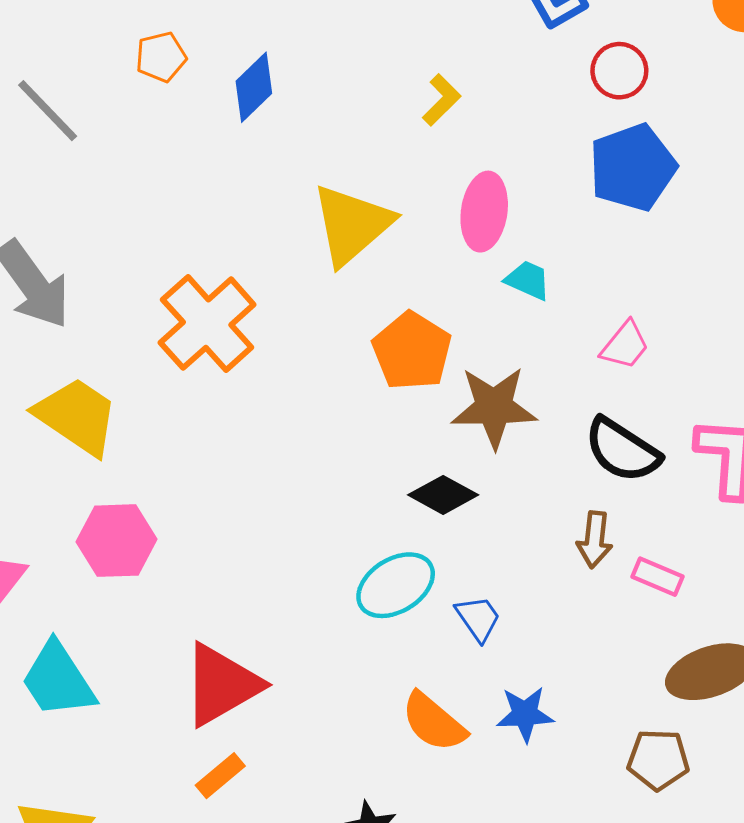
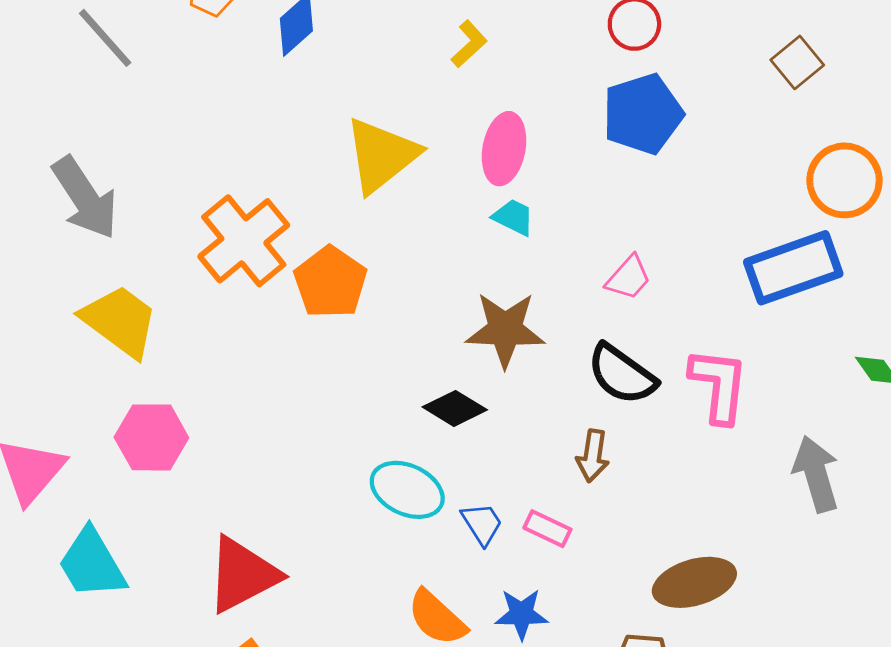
cyan trapezoid: (528, 280) -> (514, 217), moved
orange pentagon: (412, 351) -> (330, 282), moved
pink rectangle: (658, 577) -> (547, 529), moved
cyan ellipse: (396, 585) -> (407, 490), turned 54

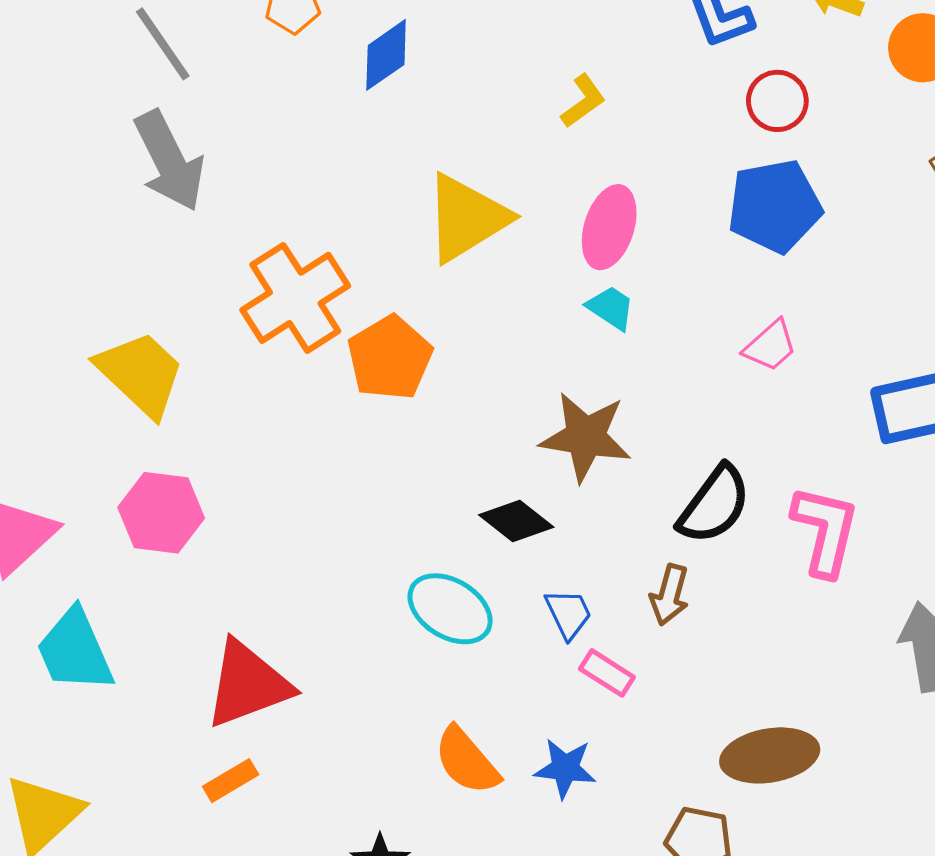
gray arrow: (85, 198) -> (169, 161), moved
pink trapezoid: (629, 278) -> (770, 346), moved
black semicircle: (622, 374) -> (714, 505), turned -96
blue trapezoid: (482, 524) -> (568, 614), moved

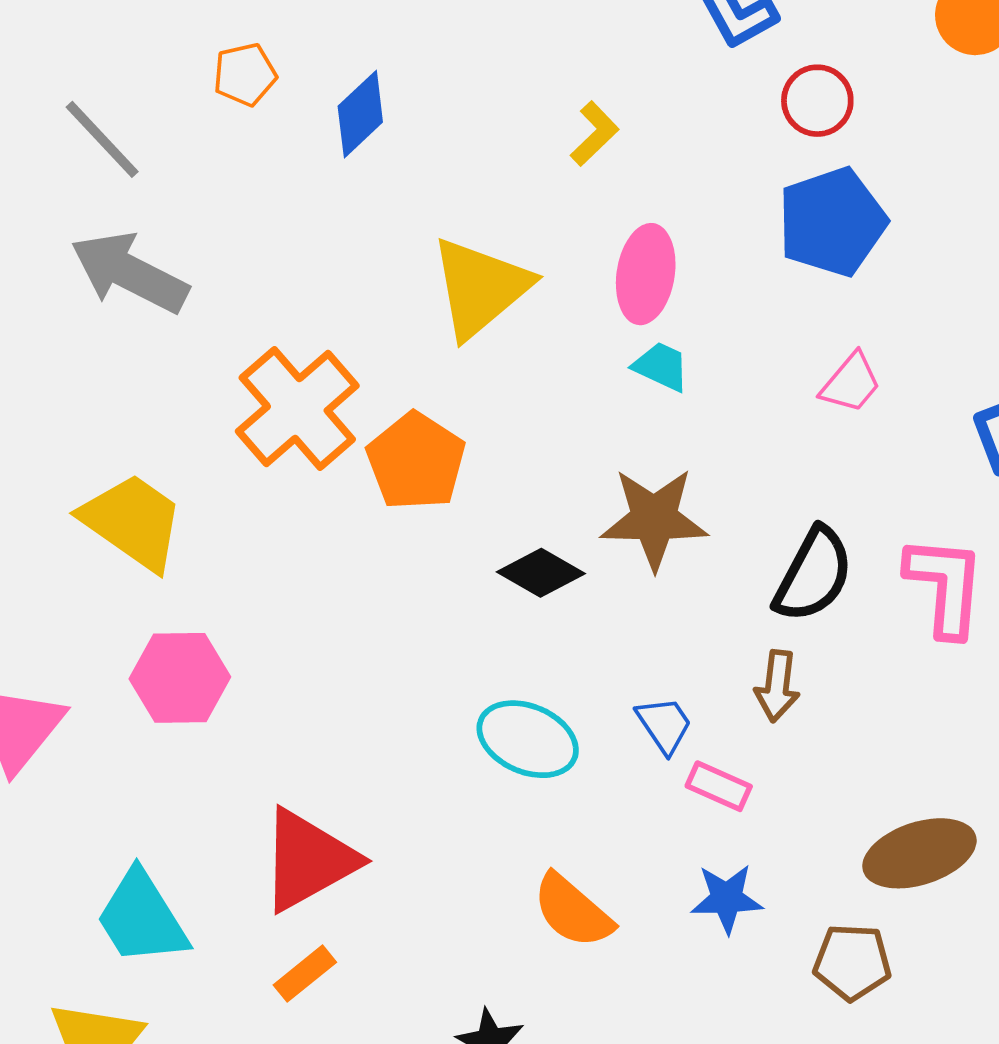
gray arrow: (169, 161) -> (130, 273), turned 152
black diamond: (516, 521) -> (541, 573), moved
cyan trapezoid: (75, 651) -> (142, 918), moved
blue star: (565, 768) -> (727, 899), moved

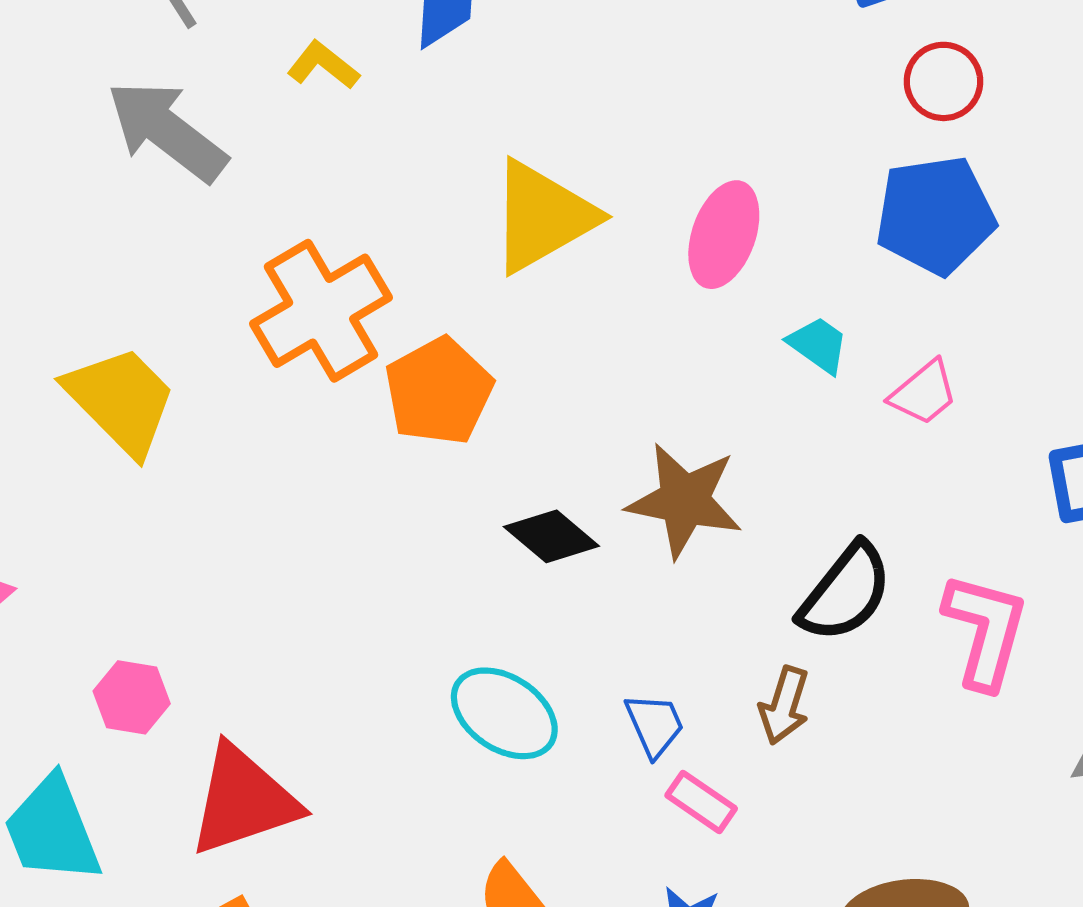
yellow L-shape: (594, 134) -> (323, 65), moved, turned -108
cyan trapezoid: (661, 366) -> (818, 345), moved
pink hexagon: (180, 678) -> (132, 697), moved, size x0.7

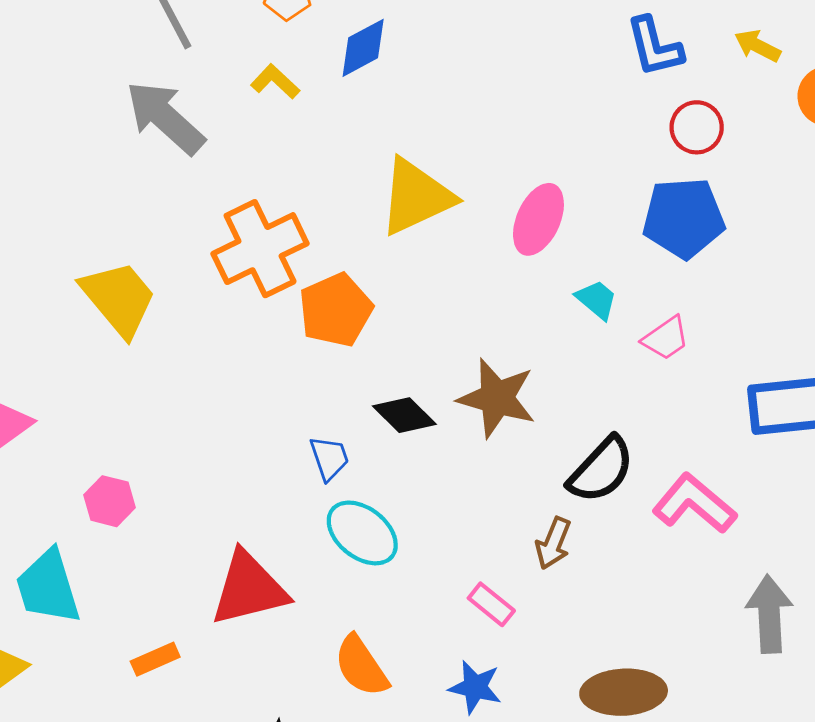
pink L-shape: (985, 631) -> (694, 504), turned -70
blue trapezoid: (655, 725) -> (329, 458), moved
red triangle: (243, 800) -> (249, 589), moved

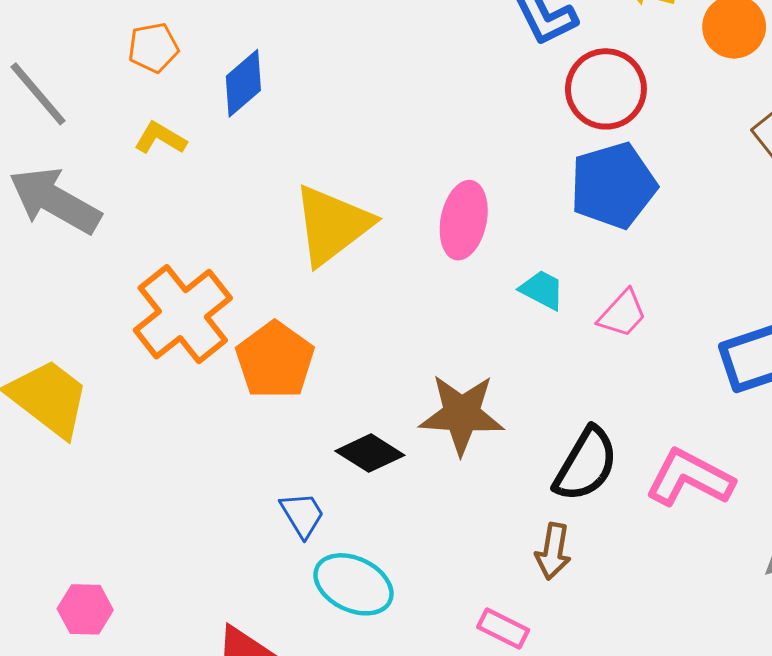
red circle: (697, 127) -> (606, 89), size x1.4

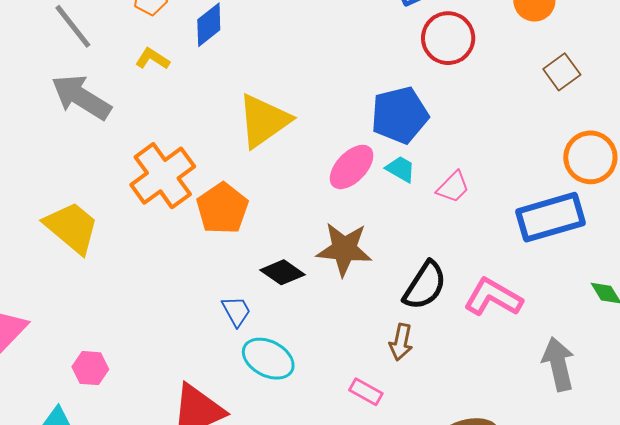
blue pentagon: (613, 185) -> (400, 115), moved
pink ellipse: (464, 220) -> (352, 167), moved, turned 30

